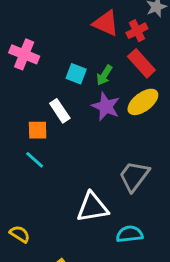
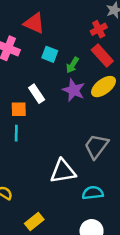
red triangle: (106, 23) -> (34, 23), moved
cyan square: (76, 74) -> (50, 54), moved
cyan line: (35, 160) -> (16, 133), turned 49

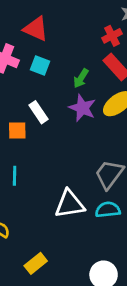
cyan square: (50, 54) -> (40, 66), moved
cyan line: (16, 133) -> (15, 176), moved
cyan semicircle: (93, 193) -> (108, 210), moved

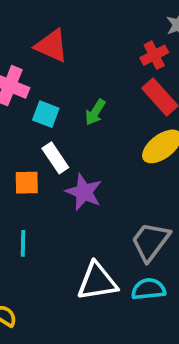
cyan square: (40, 66) -> (46, 114), moved
green arrow: (81, 78) -> (95, 112), moved
purple star: (82, 108) -> (84, 192), moved

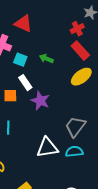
green arrow: (95, 112) -> (46, 59), turned 80

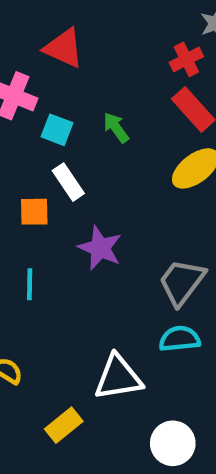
green arrow: (46, 59) -> (116, 128), turned 32
purple star: (40, 101) -> (100, 248), moved
white triangle: (47, 148) -> (118, 377), moved

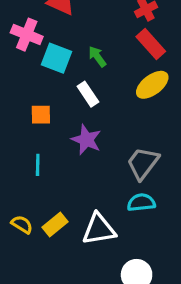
cyan square: (57, 130) -> (57, 58), size x1.4
white rectangle: (68, 182) -> (88, 94), moved
yellow rectangle: (64, 425) -> (55, 224), moved

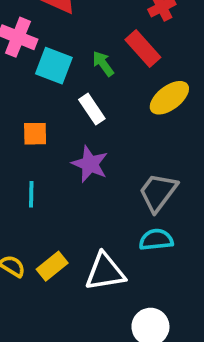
red rectangle: (151, 44) -> (143, 49), moved

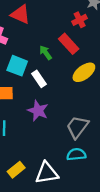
cyan square: (54, 66) -> (17, 66), moved

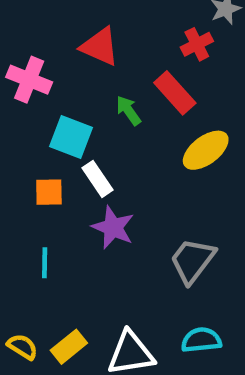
red triangle: (20, 14) -> (100, 46), moved
white rectangle: (39, 79) -> (98, 179), moved
cyan semicircle: (76, 154) -> (201, 340), moved

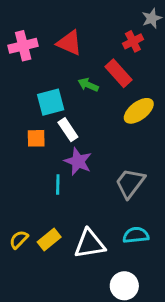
pink cross: (29, 80) -> (23, 46), moved, turned -36
green arrow: (128, 110) -> (88, 85), turned -30
cyan square: (71, 137) -> (51, 102), turned -36
cyan line: (45, 263) -> (58, 185), moved
yellow semicircle: (23, 347) -> (19, 240), turned -78

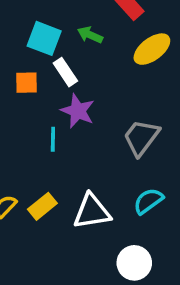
green arrow: (88, 85) -> (90, 35), moved
cyan square: (51, 102) -> (44, 38), turned 36
cyan semicircle: (136, 235) -> (148, 201), turned -30

